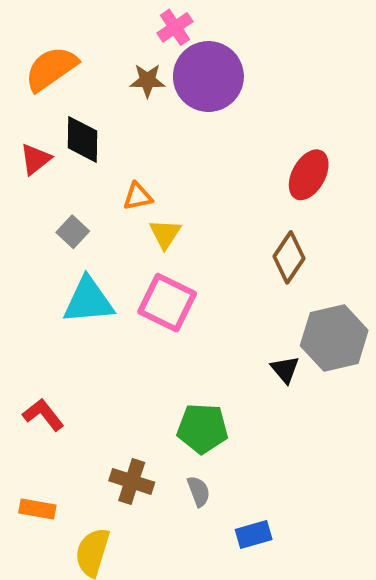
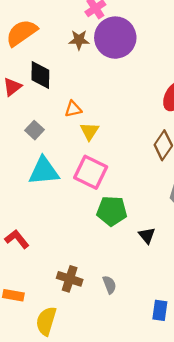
black triangle: (285, 369) -> (147, 235), moved
green pentagon: (202, 428) -> (112, 211), moved
blue rectangle: (254, 535) -> (160, 310), moved, turned -66

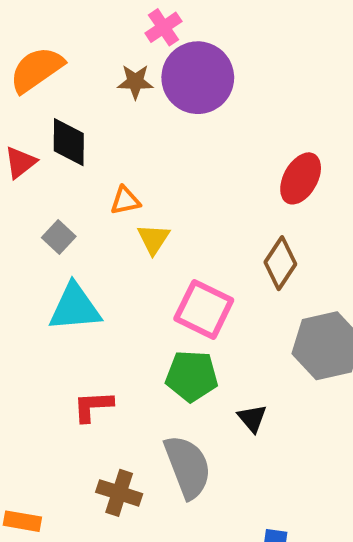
pink square: (91, 172) -> (204, 309), moved
red L-shape: (17, 239) -> (93, 406), moved, turned -55
gray semicircle: (109, 285) -> (188, 467), moved, size x2.0

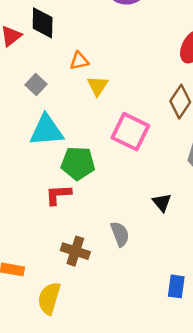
green pentagon: (192, 376) -> (78, 163), moved
gray semicircle: (188, 467) -> (120, 234), size x0.6

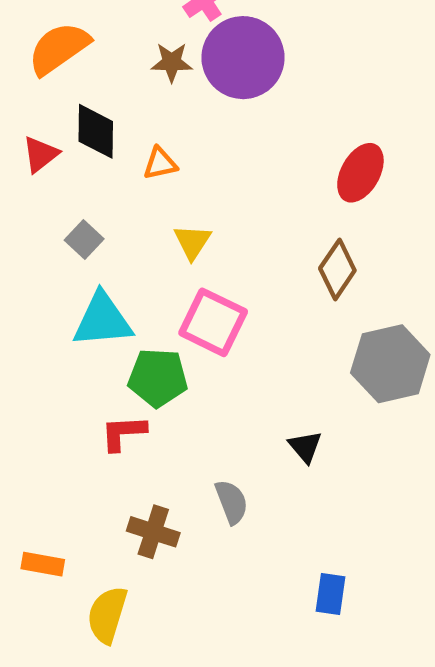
orange triangle: (79, 61) -> (160, 164), moved
pink square: (130, 132) -> (213, 322), moved

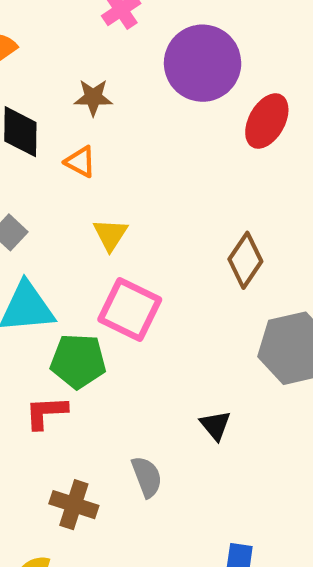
purple circle: (243, 58) -> (203, 63), moved
brown star: (172, 62) -> (93, 97), moved
orange triangle: (160, 164) -> (80, 162), turned 40
red ellipse: (360, 173) -> (267, 121), moved

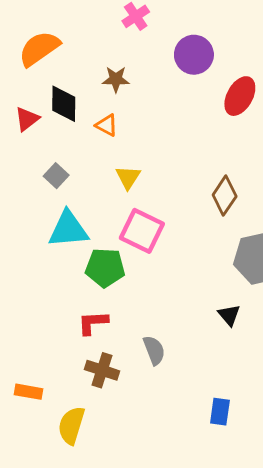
purple circle: (203, 63) -> (194, 55), size x0.7
red L-shape: (46, 412) -> (93, 323), moved
black triangle: (215, 425) -> (229, 315), moved

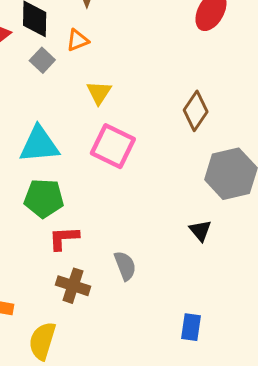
orange triangle: (107, 125) -> (78, 40), turned -50
gray square: (56, 176) -> (42, 60), moved
green pentagon: (105, 268) -> (44, 198), moved

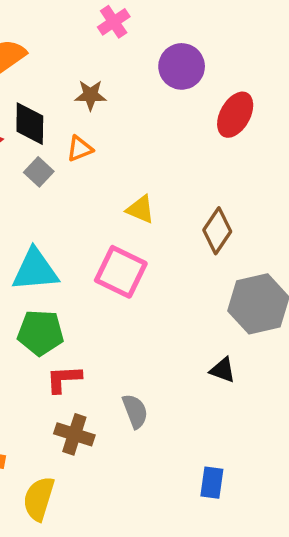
yellow triangle: (99, 92) -> (140, 209), moved, turned -40
black triangle: (200, 230) -> (223, 370), turned -30

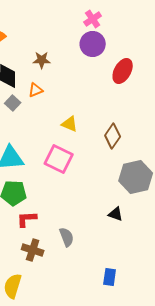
pink cross: (114, 22) -> (93, 19), moved

